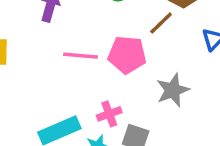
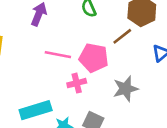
pink cross: (109, 114) -> (77, 83), moved

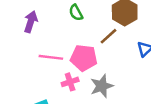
gray star: (126, 89) -> (102, 86), moved

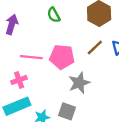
brown line: (108, 36) -> (95, 48), moved
pink cross: (70, 82) -> (19, 80), moved

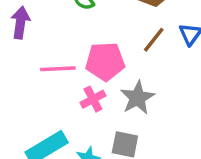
pink cross: (19, 80) -> (93, 99), moved

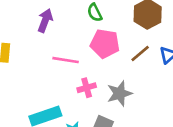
pink pentagon: (105, 61) -> (105, 44), moved

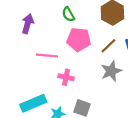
pink cross: (87, 88) -> (66, 77), turned 32
gray star: (119, 93) -> (111, 71), moved

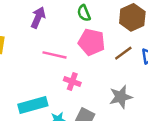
gray star: (111, 71) -> (121, 97), moved

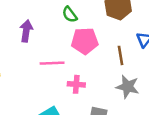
brown line: (123, 53) -> (120, 55), moved, turned -48
gray star: (121, 97) -> (128, 87), turned -30

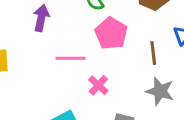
pink pentagon: (85, 41) -> (111, 33), turned 30
pink cross: (76, 84) -> (98, 85), turned 35

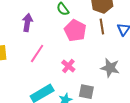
brown line: (153, 53) -> (102, 26), moved
pink line: (70, 58) -> (37, 54), moved, turned -54

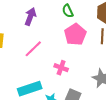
pink cross: (68, 66) -> (61, 68), turned -32

